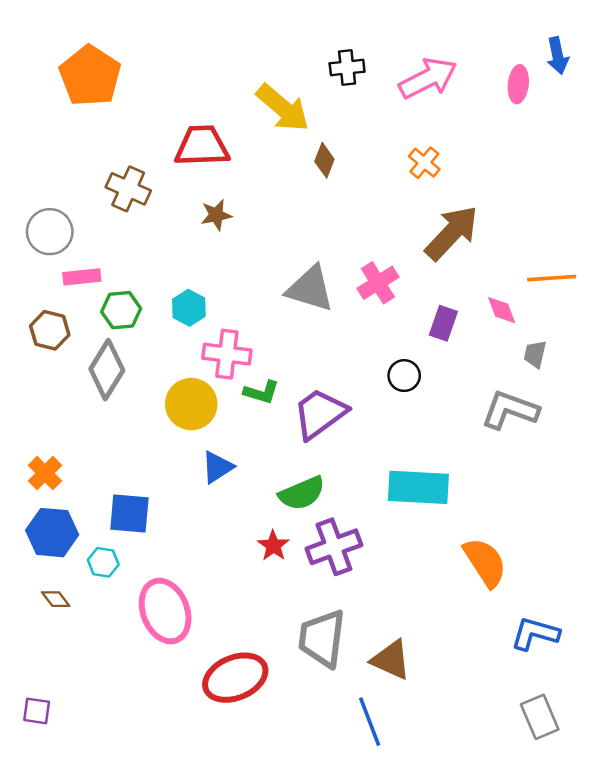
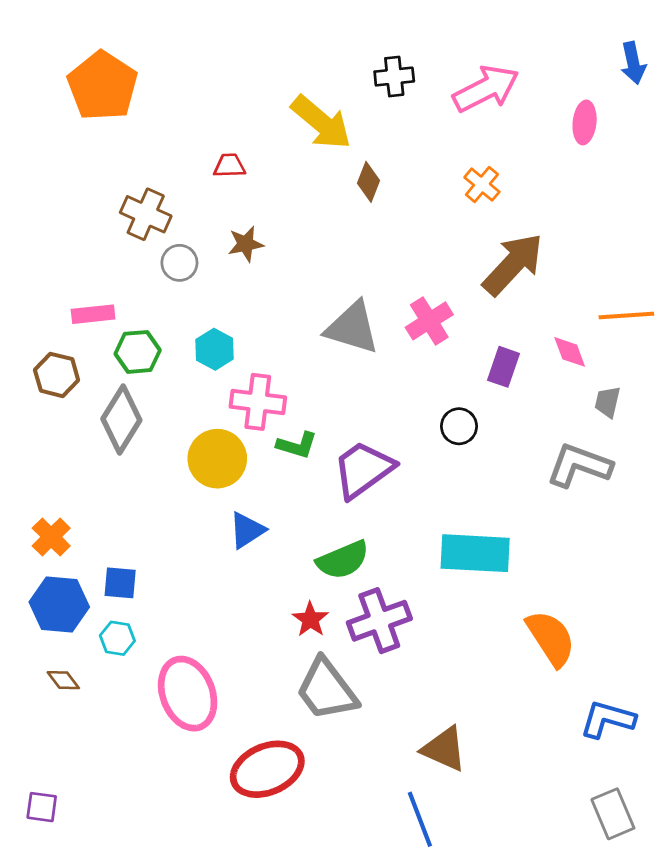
pink ellipse: (518, 84) -> (585, 122), moved
red trapezoid: (202, 146) -> (229, 166), size x0.5
gray circle: (50, 232) -> (179, 263), moved, size x0.7
blue square: (129, 514) -> (120, 583), moved, size x0.7
gray trapezoid: (322, 638) -> (327, 690), moved, turned -44

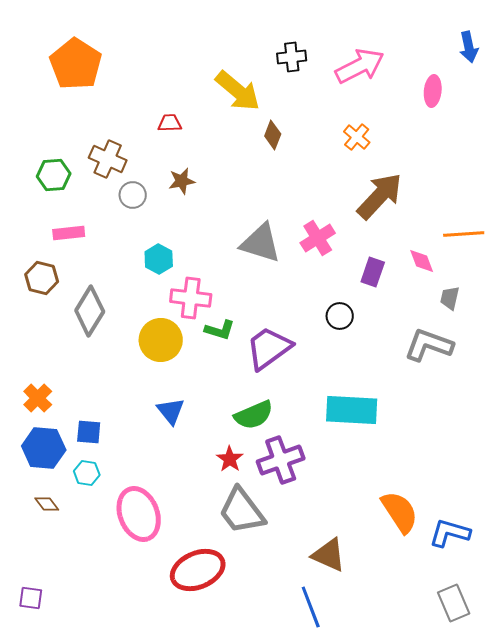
green hexagon: (138, 352) -> (54, 175), moved
blue triangle: (247, 530) -> (171, 411), moved, turned -36
orange semicircle: (551, 638) -> (400, 512), moved

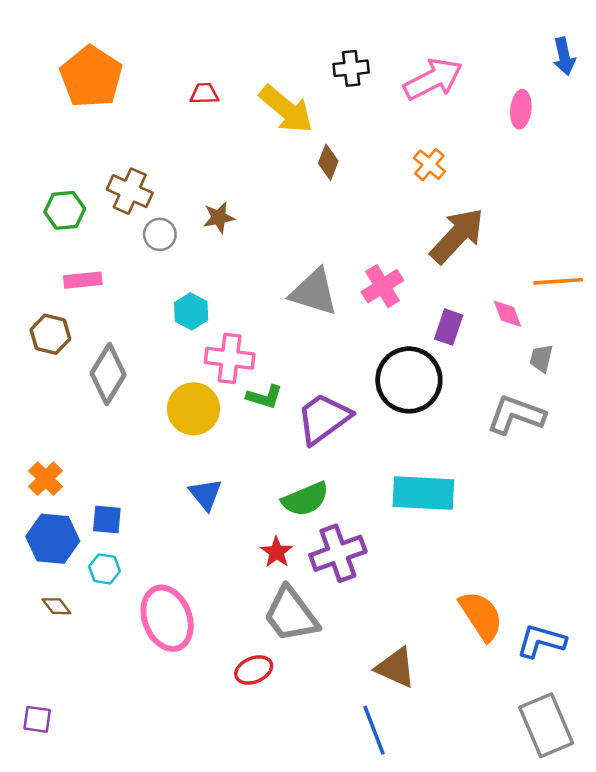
red trapezoid: (170, 123) -> (204, 94), moved
black circle: (340, 316) -> (409, 380), size x2.0
red ellipse: (198, 570) -> (254, 670), moved, size x0.6
gray rectangle: (454, 603) -> (546, 725), size x1.4

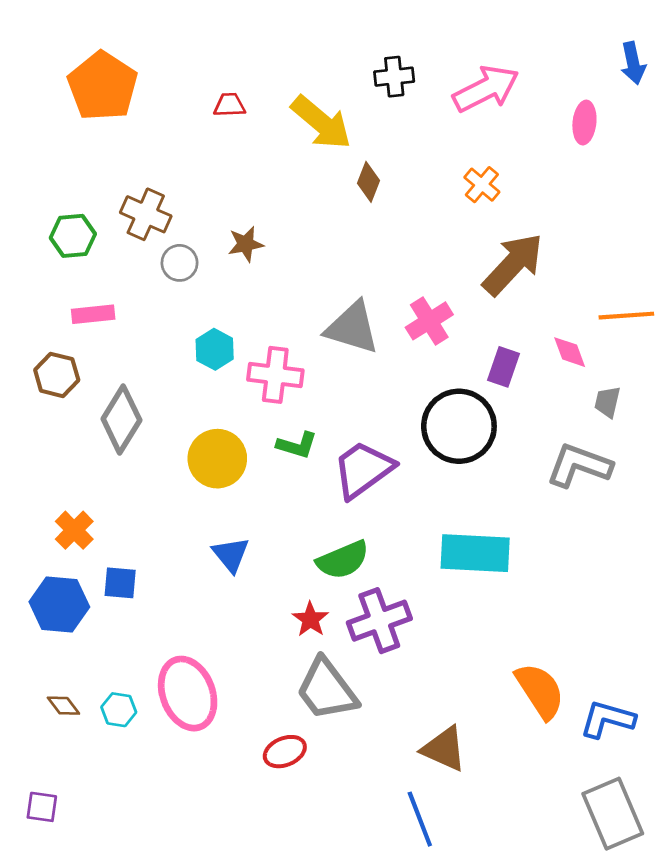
pink cross: (230, 358) -> (275, 375), moved
orange cross: (46, 479) -> (74, 530), moved
cyan hexagon: (104, 569) -> (119, 710), moved
brown diamond: (56, 606) -> (63, 706), moved

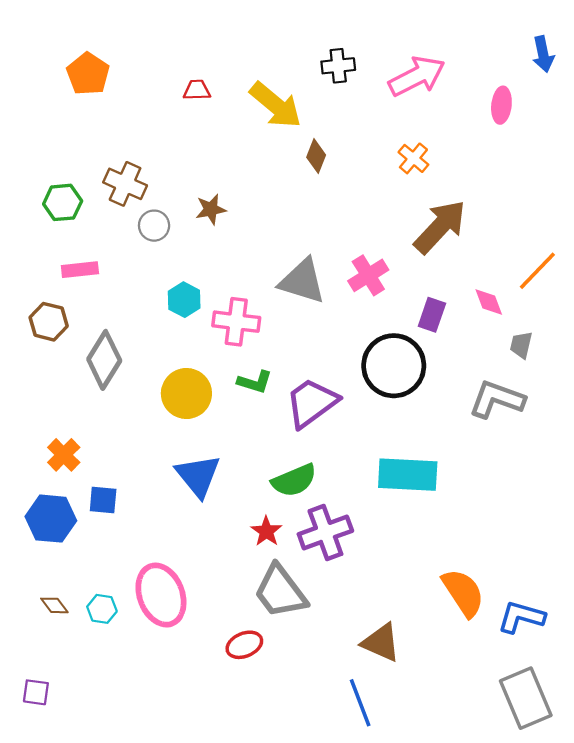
orange pentagon: (103, 86) -> (88, 74), size x0.7
orange line: (626, 316) -> (537, 271), turned -42
blue triangle: (231, 554) -> (198, 476), size x1.4

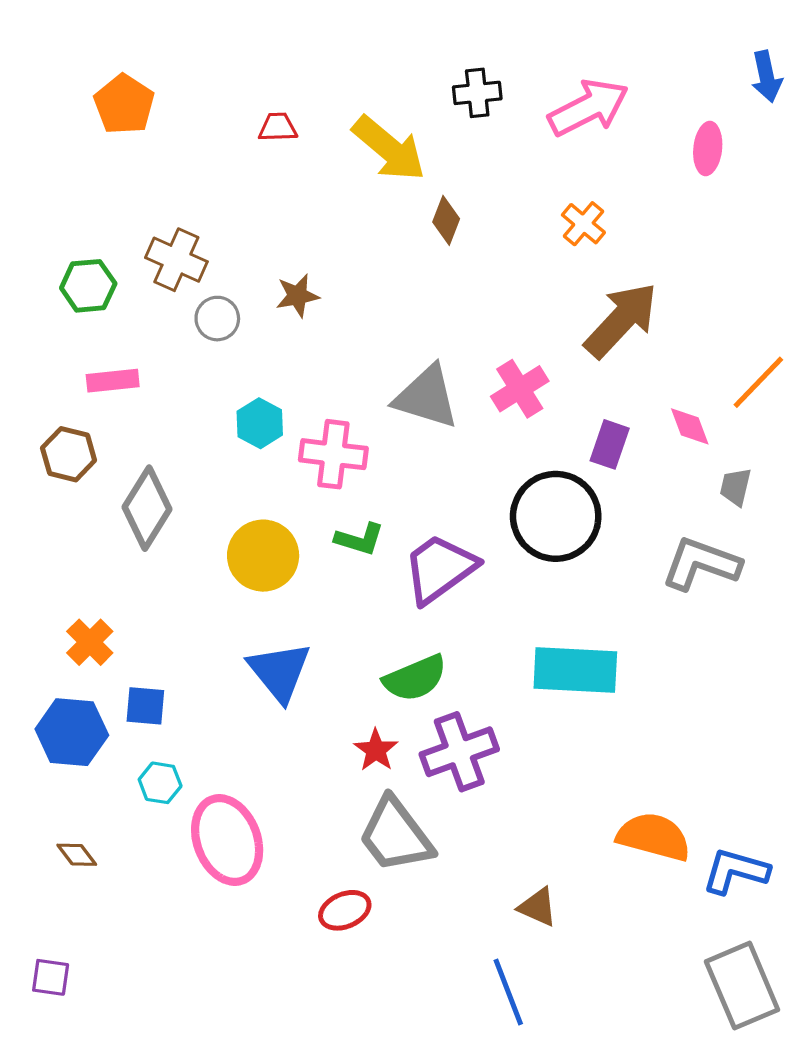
orange semicircle: (463, 593) -> (654, 837), turned -42
cyan hexagon: (102, 609) -> (160, 783), moved
brown triangle: (381, 642) -> (538, 907), size x0.7

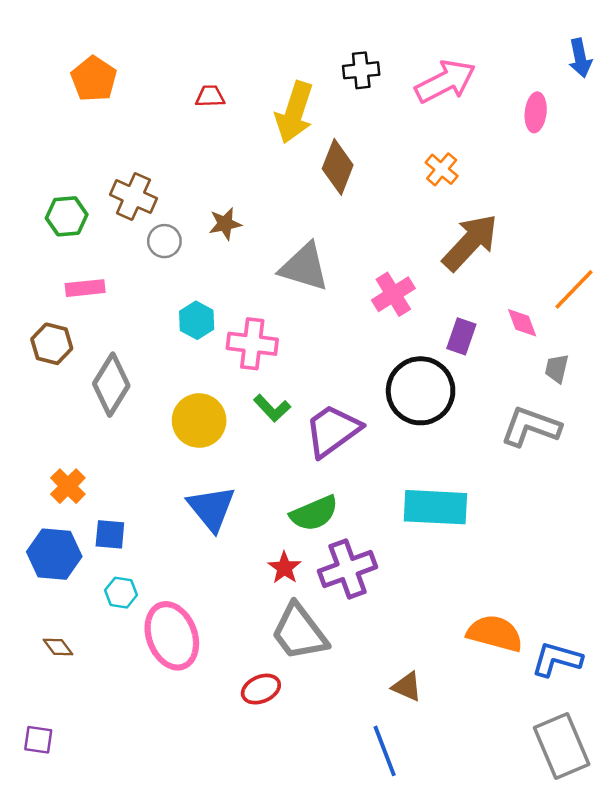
yellow arrow: (389, 148) -> (294, 112), turned 68
brown diamond: (446, 220) -> (338, 167), size x1.5
gray triangle: (427, 397) -> (304, 267), moved
green L-shape: (360, 539) -> (272, 408), turned 30

